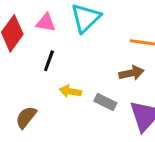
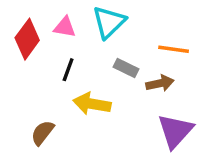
yellow arrow: (70, 91) -> (92, 104), size x1.5
gray rectangle: (105, 102) -> (126, 68), moved

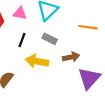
gray rectangle: (126, 68) -> (50, 39), moved
brown arrow: (160, 83) -> (71, 57), moved

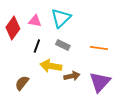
orange line: (88, 27) -> (99, 48), moved
brown arrow: (71, 57) -> (72, 76), moved

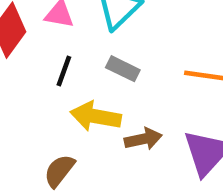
brown semicircle: (22, 83) -> (59, 171), moved

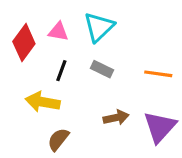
yellow arrow: (96, 116) -> (43, 102), moved

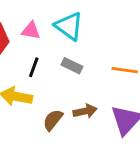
cyan triangle: (99, 27) -> (69, 26), turned -40
brown semicircle: (58, 139) -> (53, 120), moved

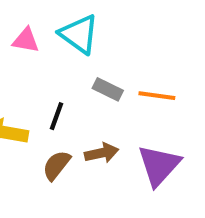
gray rectangle: (72, 66) -> (108, 89), moved
black line: (34, 67) -> (56, 116), moved

